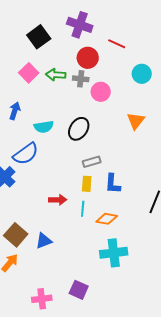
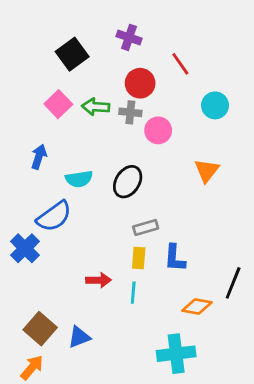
purple cross: (80, 25) -> (129, 37), size x0.7
red line: (117, 44) -> (180, 64), turned 30
orange diamond: (107, 219) -> (197, 307), moved

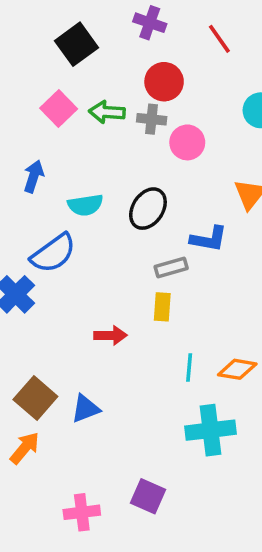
red line: (180, 64) -> (219, 39), moved
blue L-shape: (175, 258) -> (209, 239), moved, turned -84
cyan line: (133, 293) -> (189, 368), moved

